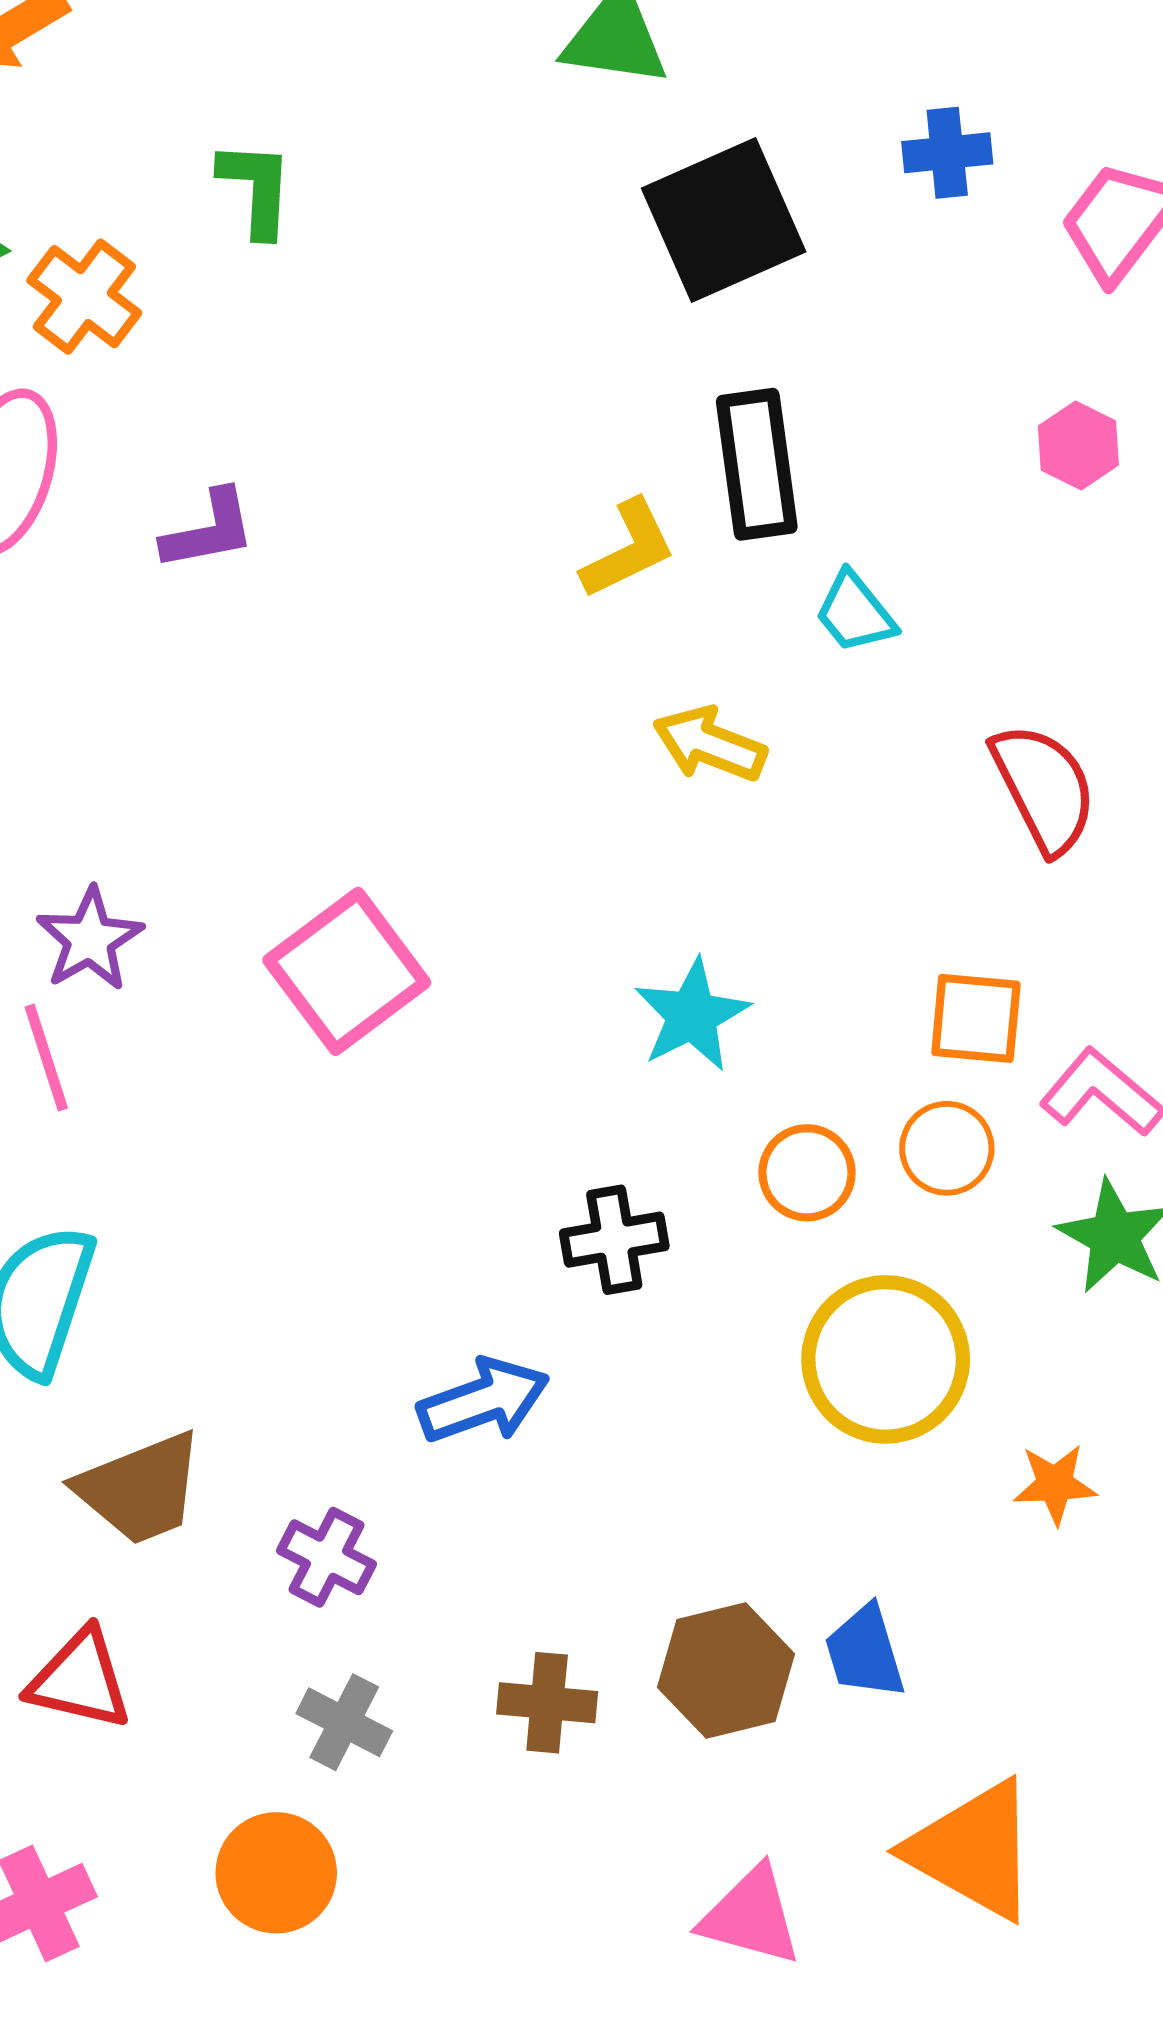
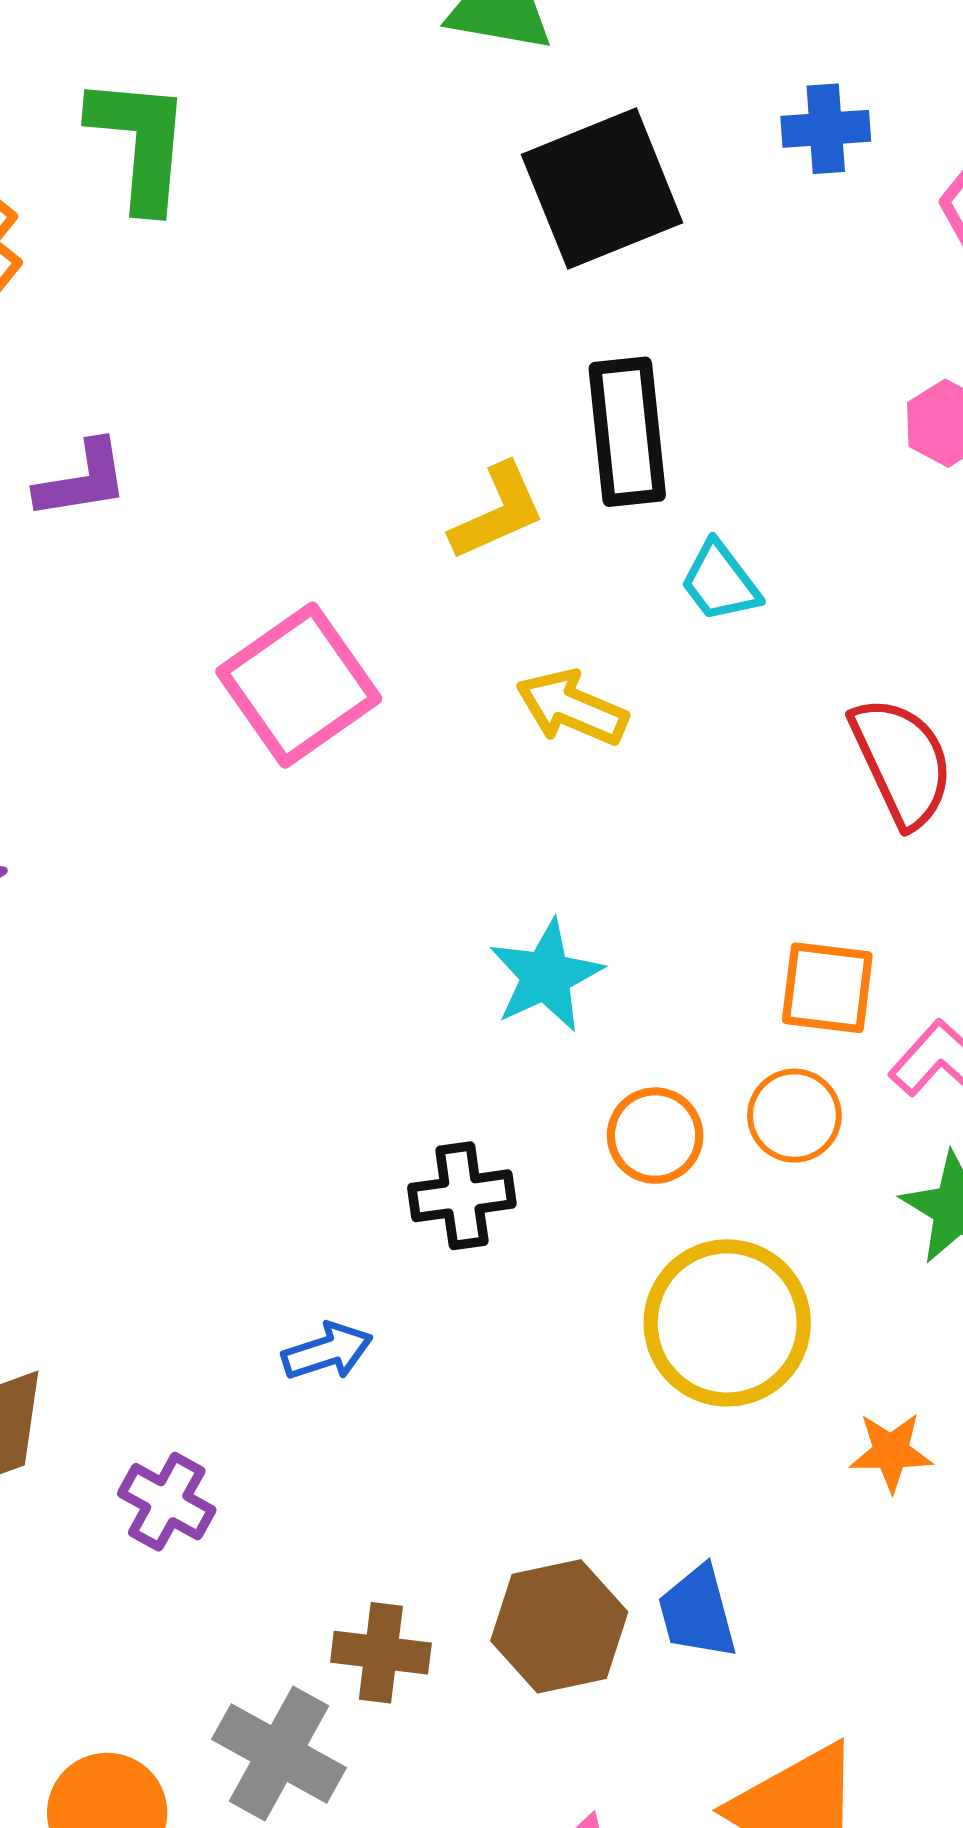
green L-shape: (256, 188) -> (140, 143), size x1.4
pink square: (347, 971) -> (299, 685), moved
blue arrow: (483, 1401) -> (327, 1351), size x0.7
gray cross: (344, 1722) -> (279, 1753), moved, size x1.4

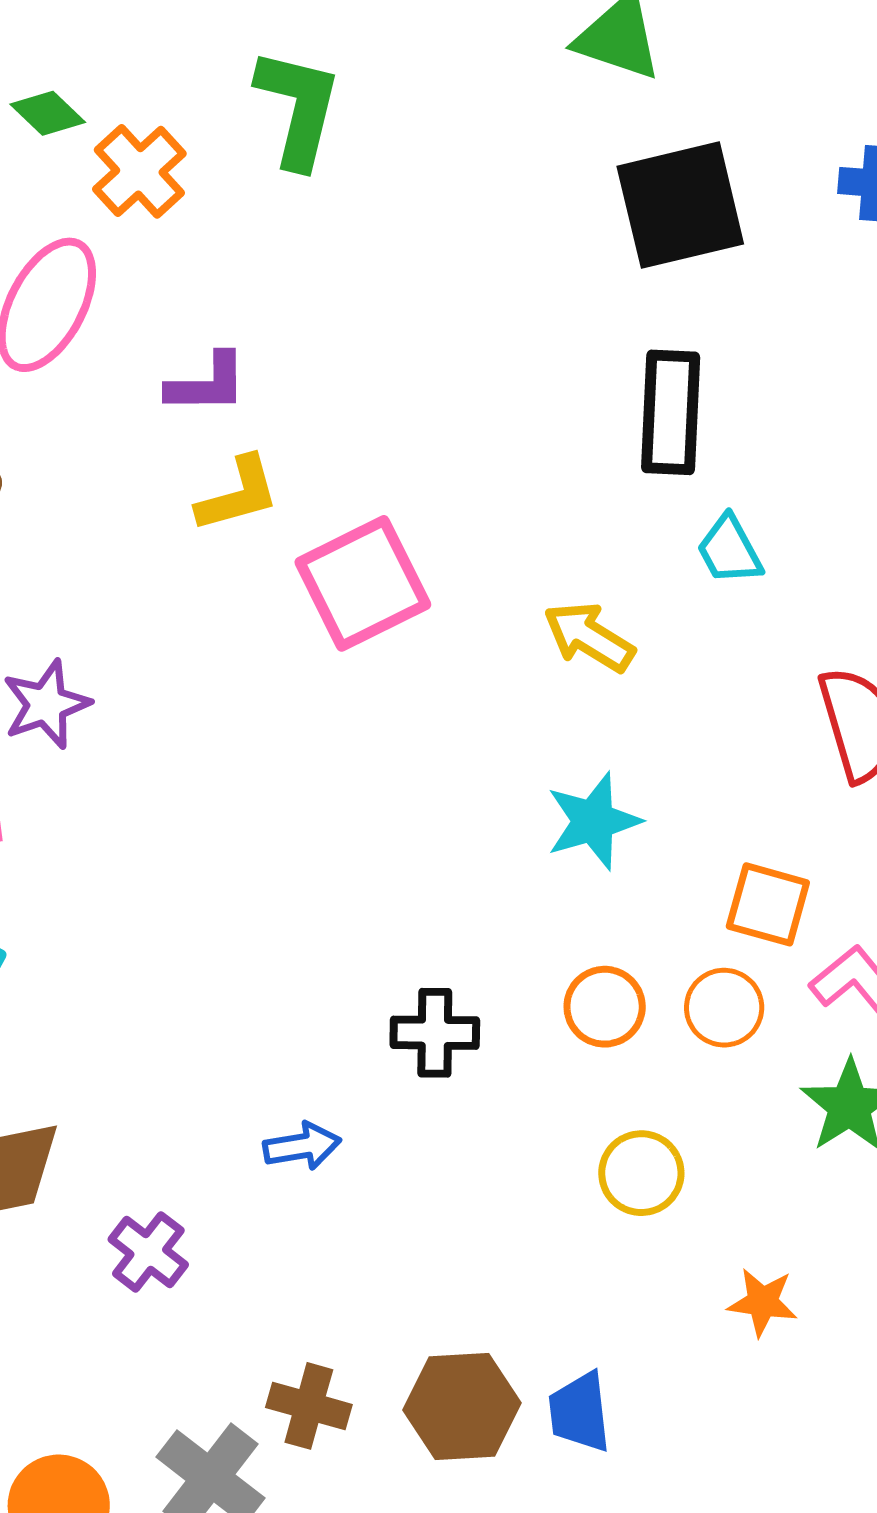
yellow L-shape: (497, 512) -> (238, 494), moved
cyan star: (546, 976) -> (593, 821), moved
yellow circle: (727, 1323) -> (641, 1173), size x0.6

